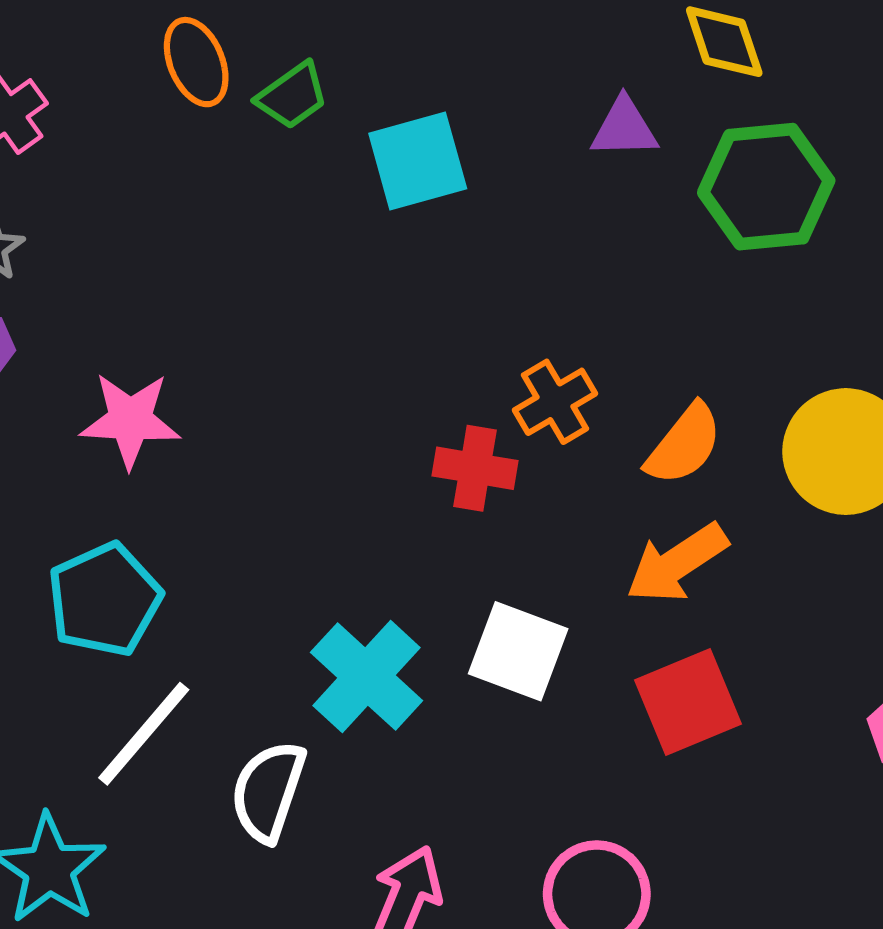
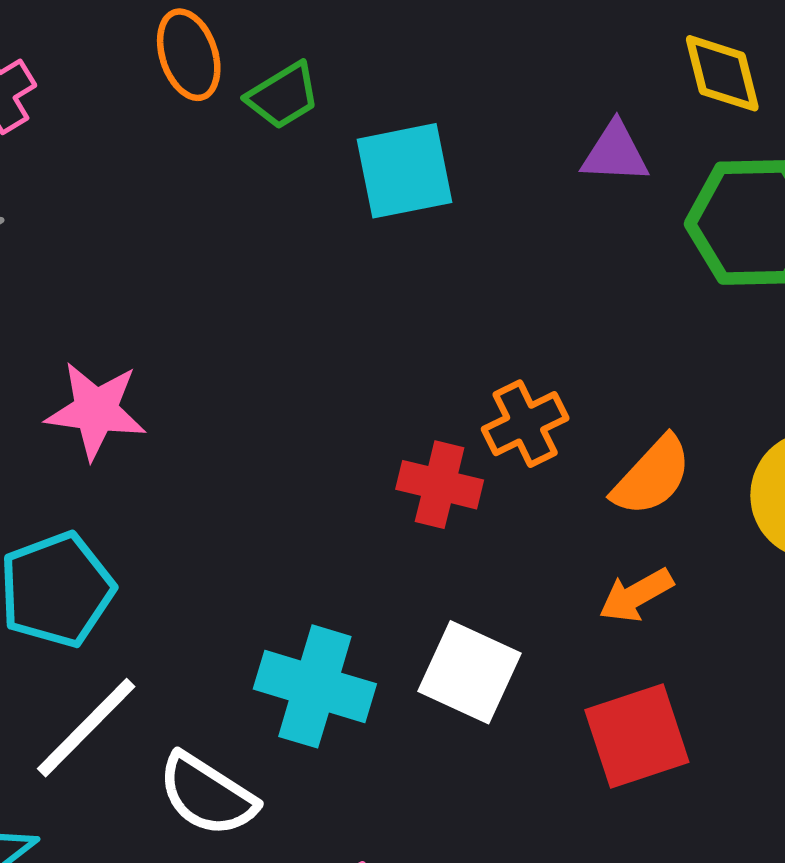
orange arrow: (677, 563) -> (636, 595), size x0.7
cyan cross: (367, 677) -> (315, 686), turned -30
white semicircle: (268, 791) -> (207, 795), turned -80

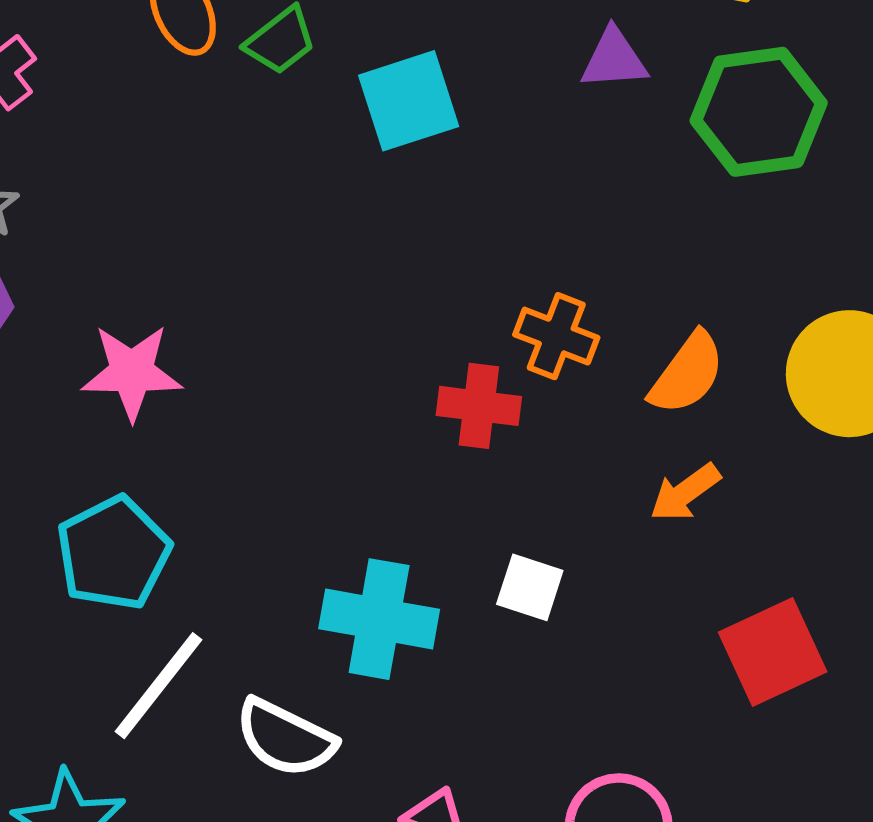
orange cross: (525, 424) -> (556, 336), turned -36
white square: (469, 672) -> (530, 587), size x0.7
red square: (637, 736) -> (773, 652), moved

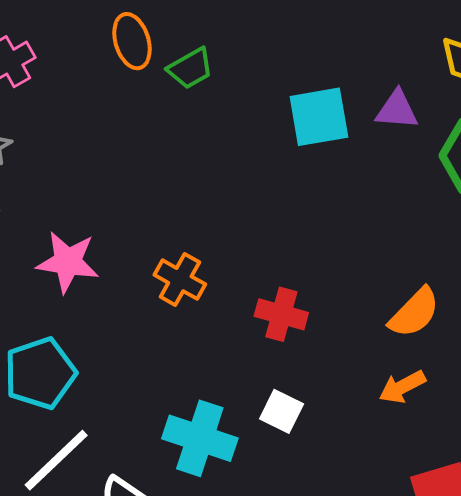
cyan square: (409, 101) -> (319, 117), moved
orange cross: (556, 336) -> (180, 280), moved
white square: (530, 587) -> (282, 411), moved

